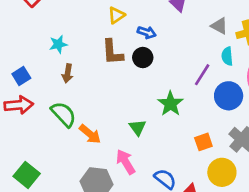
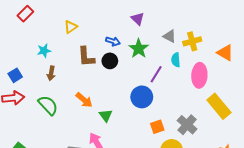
yellow triangle: (116, 15) -> (71, 27), moved
blue circle: (229, 96) -> (142, 97), moved
green star: (170, 104) -> (139, 49), moved
orange arrow: (90, 134) -> (84, 100), moved

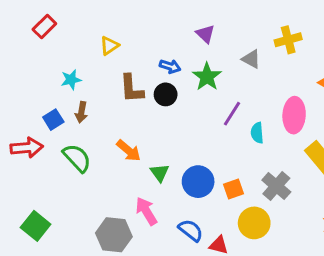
yellow cross: (192, 41) -> (288, 40), moved
cyan semicircle: (176, 60) -> (257, 133), moved
blue square: (15, 75) -> (53, 120), moved
blue circle: (142, 97) -> (198, 182), moved

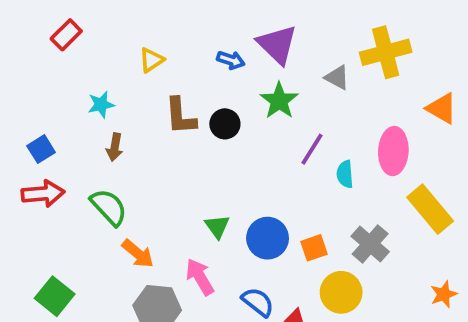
purple triangle: (205, 34) -> (277, 45), size x1.6
yellow cross: (288, 40) -> (386, 52), size x1.4
blue arrow: (170, 66) -> (231, 60), moved
blue square: (53, 120) -> (41, 149), moved
orange arrow: (129, 151) -> (138, 254), moved

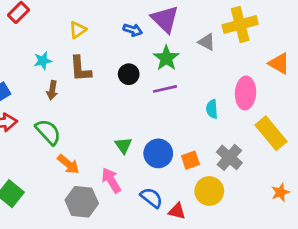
brown L-shape: (180, 116) -> (80, 69), moved
purple line: (312, 149) -> (165, 89), moved, turned 45

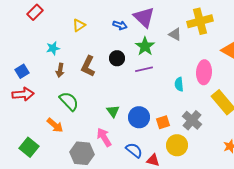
brown L-shape: (80, 69) -> (88, 66), moved, turned 30
green semicircle: (48, 132) -> (69, 101), moved
orange arrow: (68, 164) -> (55, 125), moved

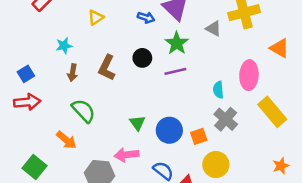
gray cross: (192, 120) -> (226, 119), moved
pink arrow: (104, 137) -> (126, 155), turned -66

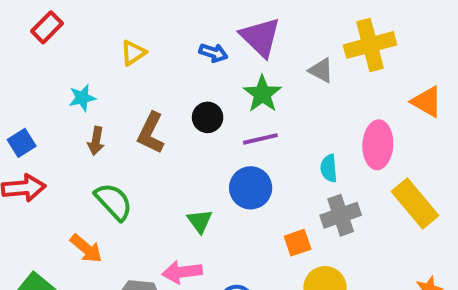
gray cross: (226, 119) -> (341, 215), turned 30
blue circle: (169, 130) -> (251, 188), moved

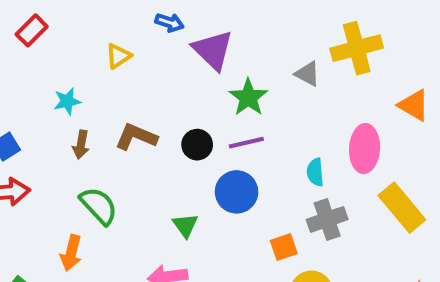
purple triangle: (260, 37) -> (213, 50), moved
blue arrow: (213, 53) -> (170, 23), moved
black circle: (208, 117) -> (197, 145), moved
brown L-shape: (151, 133) -> (136, 137), turned 87
orange arrow: (86, 249) -> (71, 253), turned 64

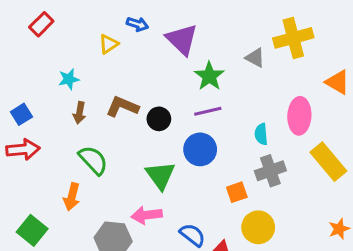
blue arrow: (170, 23) -> (138, 24), moved
black circle: (197, 145) -> (159, 119), moved
green triangle: (185, 225) -> (160, 175), size x1.5

